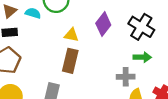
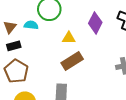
brown rectangle: (70, 61) -> (72, 61), turned 55

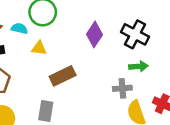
yellow triangle: (69, 38) -> (39, 48), moved

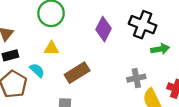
cyan semicircle: (19, 28) -> (37, 70), moved, turned 35
green arrow: (138, 66) -> (160, 49), moved

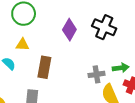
green arrow: (160, 49) -> (121, 68), moved
brown rectangle: (77, 73) -> (44, 67), turned -50

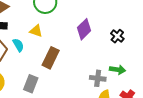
black cross: (104, 27) -> (117, 36), size x0.6
green arrow: (121, 68) -> (118, 70), moved

